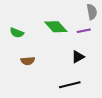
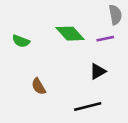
brown semicircle: (28, 61) -> (39, 86), moved, turned 64

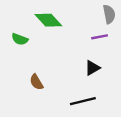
green diamond: (70, 34) -> (48, 20), moved

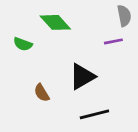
black triangle: (92, 68) -> (82, 77), moved, size x1.5

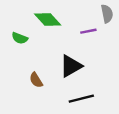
purple line: (113, 41) -> (88, 31), moved

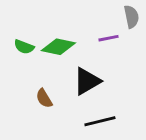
green diamond: (48, 20) -> (58, 47), moved, turned -36

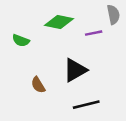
green diamond: (58, 47) -> (59, 22), moved

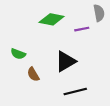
green semicircle: (21, 41) -> (18, 54), moved

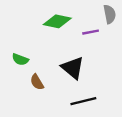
black triangle: (66, 61) -> (73, 68), turned -50

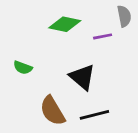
brown semicircle: (37, 82) -> (52, 111), moved, size x1.6

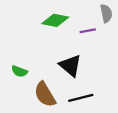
green semicircle: (23, 68) -> (19, 71), moved

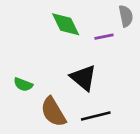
green diamond: (55, 20) -> (66, 24), turned 52

